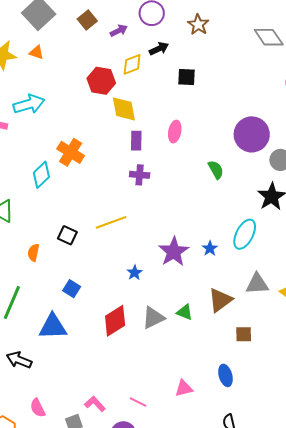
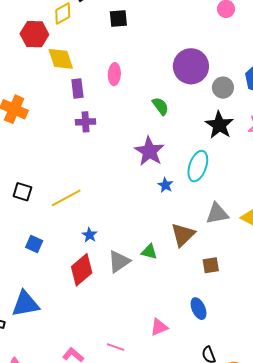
yellow line: (111, 222) -> (66, 198), moved
purple star: (174, 252) -> (149, 151), moved
blue star: (135, 273) -> (90, 235), moved
blue triangle: (53, 327) -> (25, 304), moved

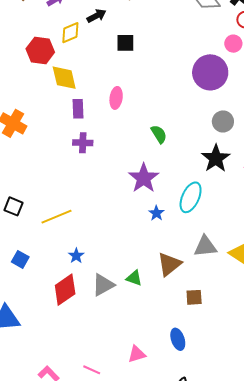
purple circle: (191, 66) -> (210, 72), moved

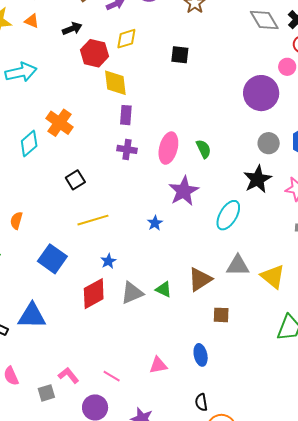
black arrow: (97, 16) -> (72, 29), moved
pink ellipse: (116, 98) -> (168, 148), moved, size x1.4
black square: (14, 206) -> (75, 180), moved, turned 30
blue star: (156, 213) -> (155, 223), moved
blue square: (20, 259) -> (52, 259), size x1.6

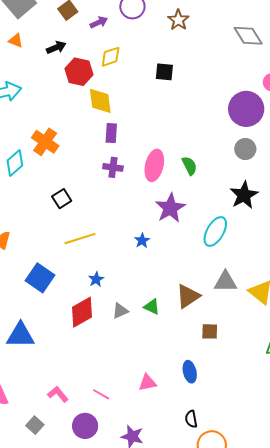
gray circle: (269, 143) -> (245, 149), moved
gray triangle: (132, 293) -> (120, 311), size x0.7
gray square: (46, 393) -> (35, 425), moved, turned -30

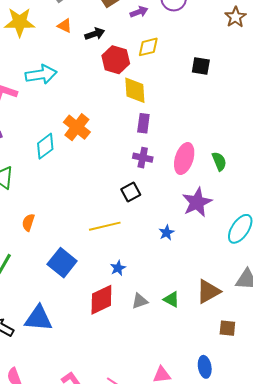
brown star: (178, 20) -> (235, 17), moved
orange triangle: (16, 40) -> (65, 26), moved
black square: (62, 199) -> (131, 192), moved

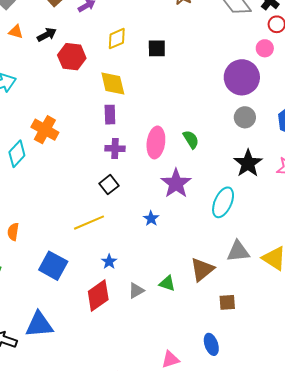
yellow diamond: (148, 47) -> (117, 39), moved
yellow diamond: (135, 90) -> (113, 84), moved

